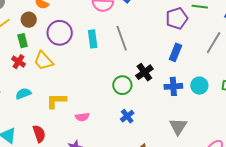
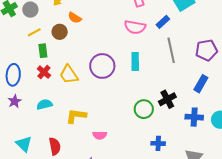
purple circle: (60, 33) -> (102, 66), moved
gray line: (122, 38) -> (171, 50), moved
cyan rectangle: (93, 39) -> (135, 61), moved
green rectangle: (23, 41) -> (43, 51), moved
blue cross: (127, 116) -> (158, 143), moved, turned 32

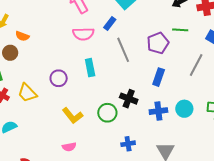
purple circle: (102, 66) -> (59, 78), size x0.7
black cross: (167, 99) -> (129, 99), turned -30
yellow L-shape: (76, 116) -> (73, 116), moved, turned -125

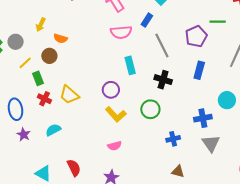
purple circle: (59, 78) -> (111, 90), moved
black cross: (129, 99) -> (163, 80), moved
blue cross: (158, 111) -> (203, 118), moved

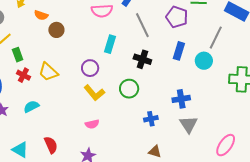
purple pentagon: (196, 36) -> (177, 17), turned -30
brown circle: (49, 56) -> (56, 30), moved
cyan rectangle: (130, 65) -> (110, 44), turned 30
cyan circle: (227, 100) -> (204, 61), moved

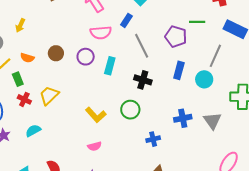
orange semicircle: (41, 15) -> (27, 58), moved
purple circle: (90, 68) -> (86, 57), moved
yellow trapezoid: (48, 72) -> (49, 95), turned 95
gray triangle: (189, 124) -> (212, 121), moved

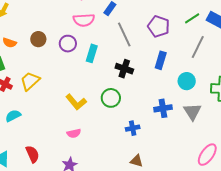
green line: (197, 22) -> (192, 18), moved, turned -35
cyan circle: (204, 79) -> (187, 81), moved

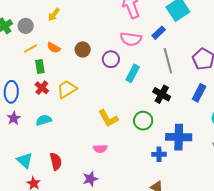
blue cross: (163, 108) -> (179, 137), moved, size x1.4

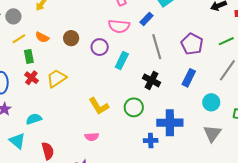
cyan semicircle: (44, 120) -> (34, 119), moved
cyan triangle: (25, 160) -> (17, 141), moved

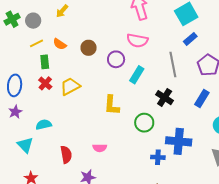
blue rectangle: (146, 19) -> (190, 39), moved
yellow L-shape: (99, 106) -> (112, 105), moved, turned 30
red semicircle: (48, 151) -> (66, 155), moved

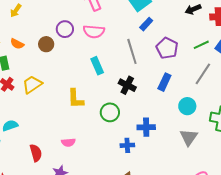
purple circle: (116, 59) -> (65, 29), moved
cyan rectangle: (137, 75) -> (97, 66), turned -48
blue cross: (179, 141) -> (146, 127), size x0.7

